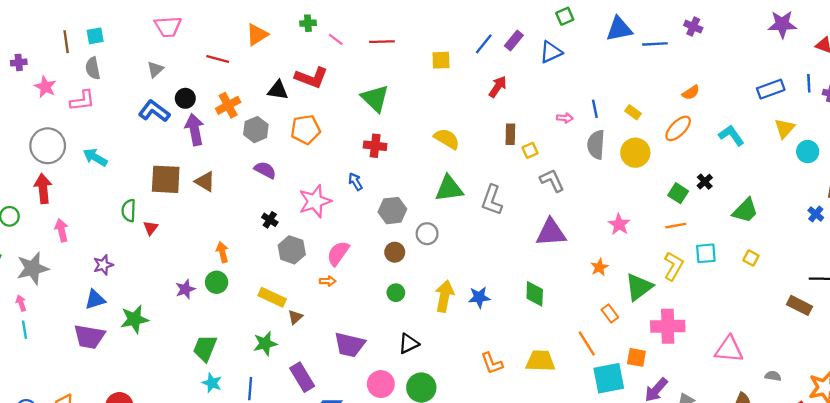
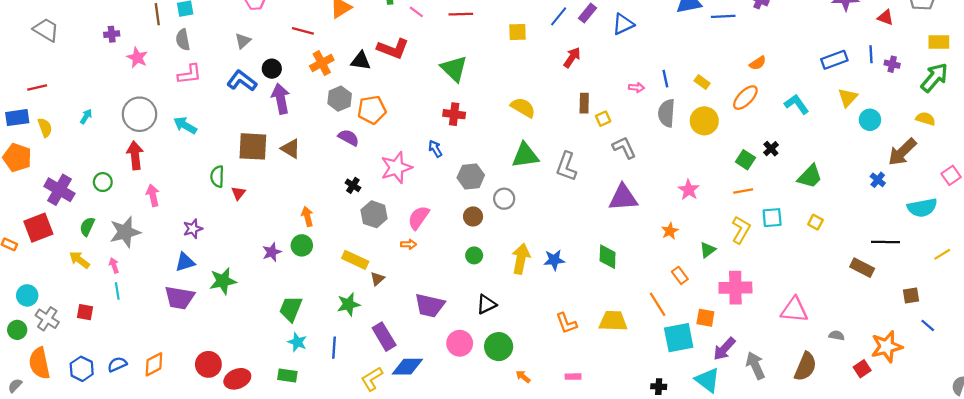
pink L-shape: (82, 101) -> (190, 74), moved
orange cross: (228, 105) -> (322, 63), moved
orange pentagon: (306, 130) -> (372, 110), moved
green triangle: (639, 287) -> (708, 250), size x0.6

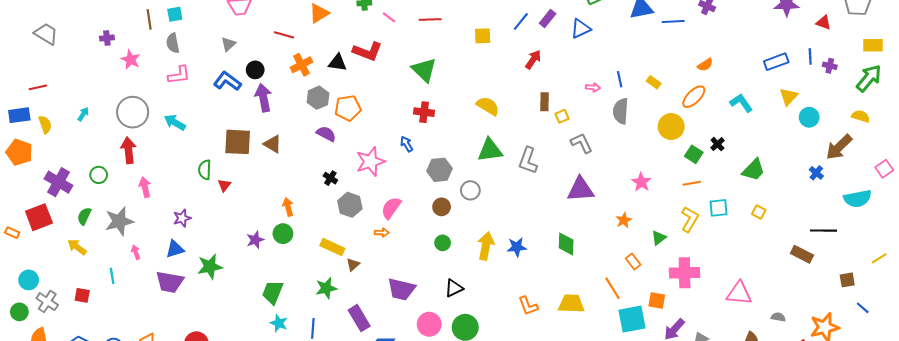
yellow circle: (704, 121) -> (671, 127), moved
yellow line: (942, 254) -> (879, 258), moved
pink arrow: (114, 265) -> (136, 252), moved

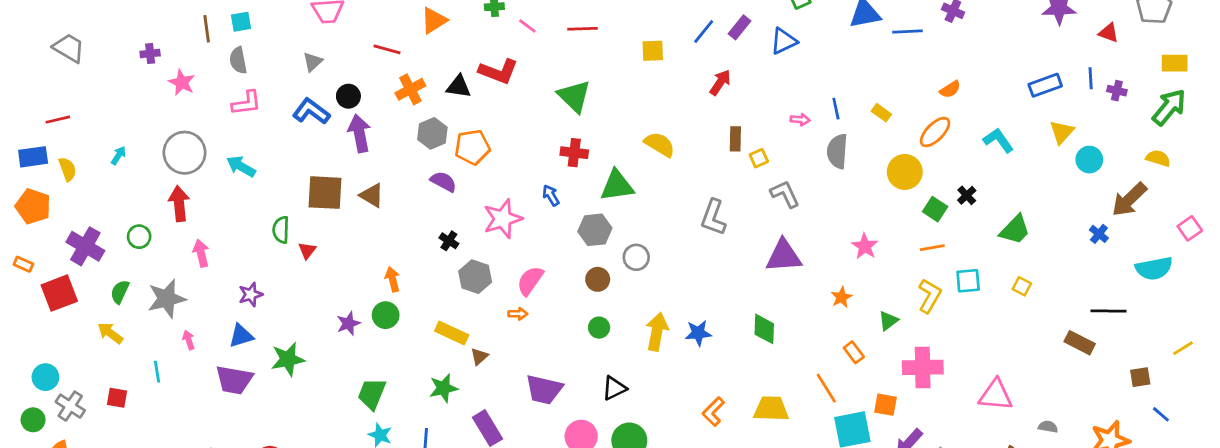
green triangle: (490, 150) -> (617, 186), moved
orange rectangle: (12, 233) -> (23, 264), moved
orange L-shape: (528, 306) -> (713, 412), turned 65

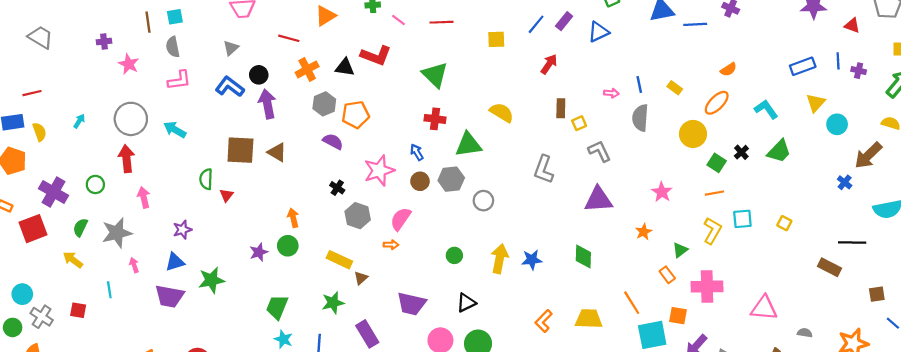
green trapezoid: (1015, 230) -> (779, 151), moved
brown circle: (598, 279) -> (420, 181), moved
orange rectangle: (854, 352) -> (667, 275), moved

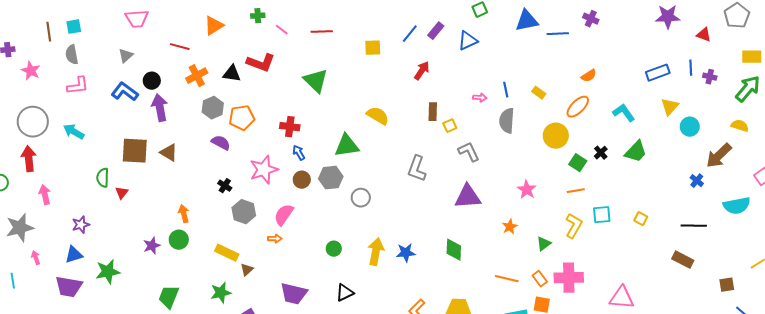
red cross: (435, 119) -> (290, 127), moved
black line: (852, 243) -> (694, 226), moved
orange rectangle: (667, 275) -> (540, 279), moved
orange line: (632, 303) -> (507, 279), moved, turned -45

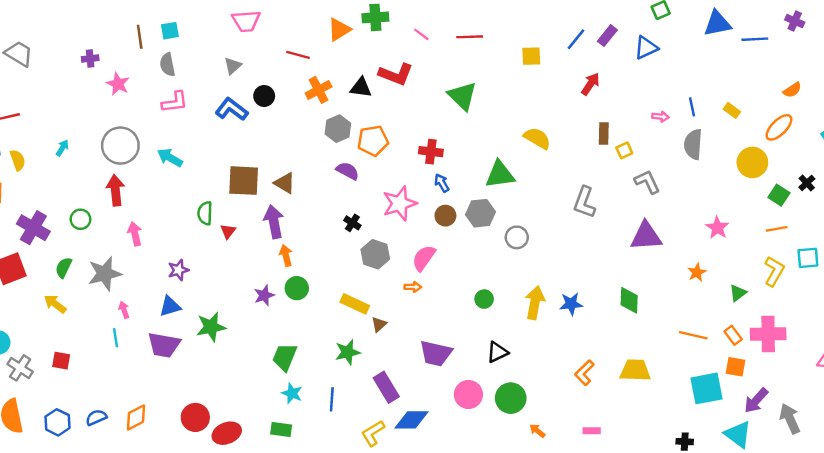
green cross: (258, 16) -> (375, 17), moved, size x1.5
purple arrow: (160, 108) -> (274, 222), moved
orange arrow: (184, 214) -> (286, 256), moved
cyan line: (13, 281) -> (116, 338), moved

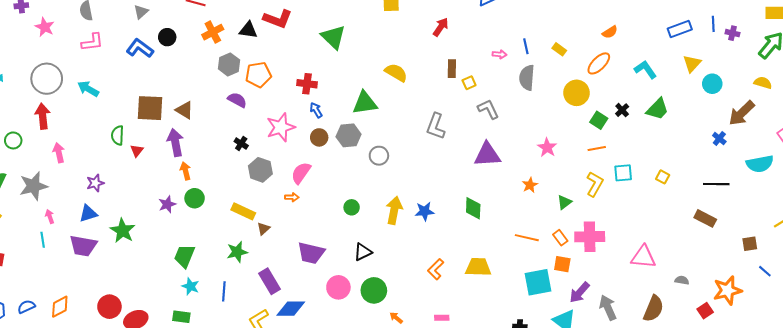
green star: (211, 327) -> (123, 231), turned -30

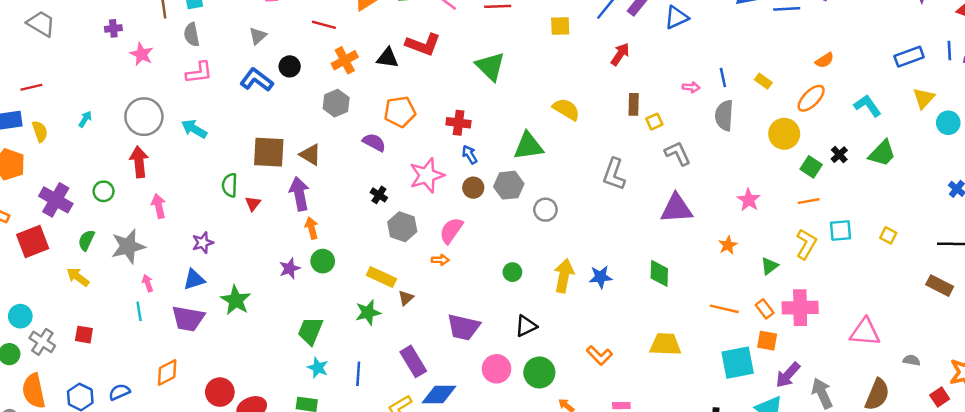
gray hexagon: (229, 64) -> (336, 103), moved
green star: (237, 252) -> (368, 312), moved
orange L-shape: (436, 269) -> (599, 355), moved, turned -90
orange diamond: (60, 307) -> (167, 372), moved

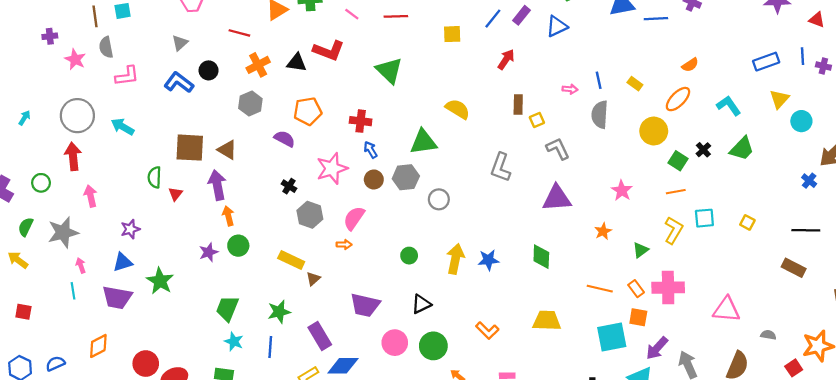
gray semicircle: (192, 35) -> (106, 47), moved
green star: (368, 312) -> (279, 312), moved

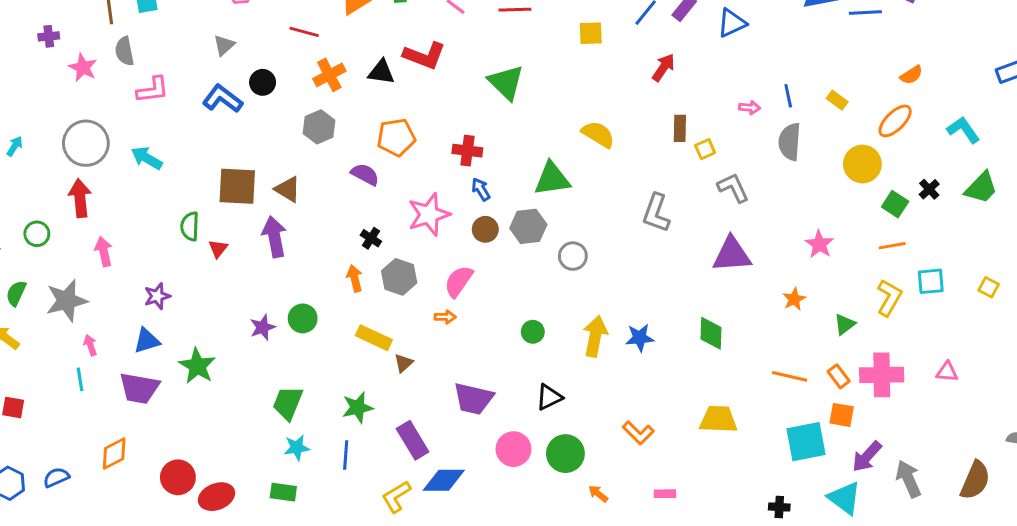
orange arrow: (228, 216) -> (355, 278), moved
pink triangle: (726, 310) -> (947, 372), moved, size x0.6
cyan star: (234, 342) -> (297, 448), turned -30

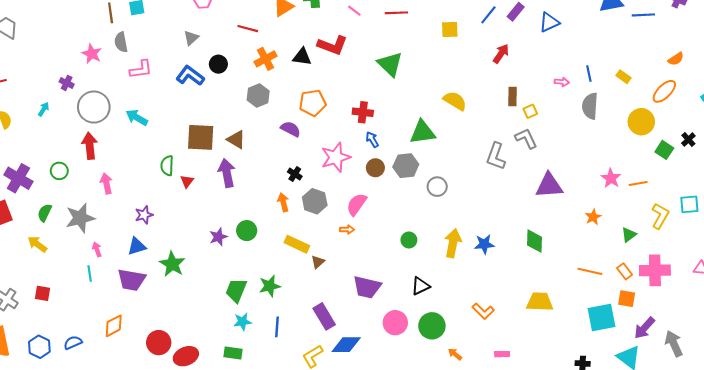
purple cross: (49, 36) -> (67, 83), moved, turned 32
gray L-shape: (733, 188) -> (526, 138), moved
orange line: (892, 246) -> (638, 183), moved
green star: (358, 408) -> (270, 286), moved

